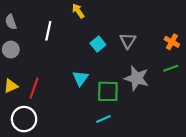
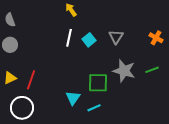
white line: (48, 31) -> (69, 38), moved
green line: (171, 68) -> (152, 70), moved
cyan triangle: (80, 78) -> (73, 98), moved

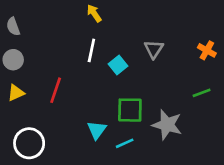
cyan square: (89, 40) -> (118, 65), moved
gray star: (124, 71) -> (167, 125), moved
yellow triangle: (10, 78) -> (16, 93), moved
red line: (31, 80) -> (56, 90), moved

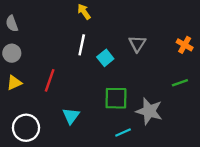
cyan triangle: (97, 130) -> (71, 116), moved
cyan line: (125, 143) -> (123, 132), moved

